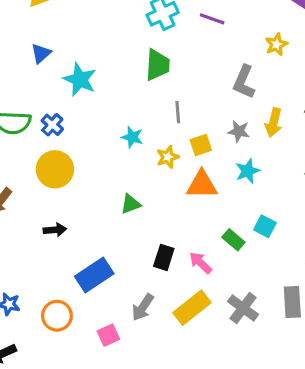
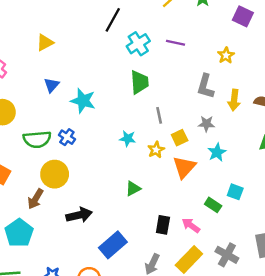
yellow arrow: (274, 123) -> (234, 100), moved
yellow circle: (55, 169) -> (55, 174), moved
orange triangle: (202, 185) -> (184, 167), turned -40
black arrow: (55, 230) -> (79, 215), size x1.5

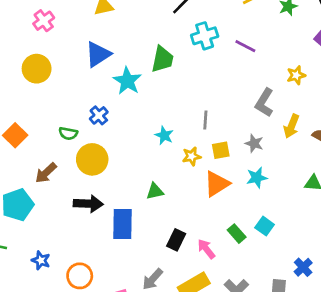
green trapezoid: (139, 82) -> (162, 59), moved
blue triangle: (52, 85) -> (98, 54), size x1.5
green semicircle: (37, 139) -> (68, 133), moved, size x0.6
yellow circle: (55, 174) -> (92, 159), moved
blue rectangle: (113, 245) -> (122, 224), moved, turned -64

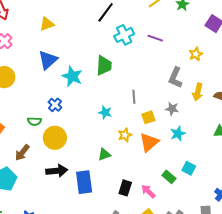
green trapezoid: (162, 59) -> (104, 65), moved
yellow star: (192, 156) -> (125, 135), moved

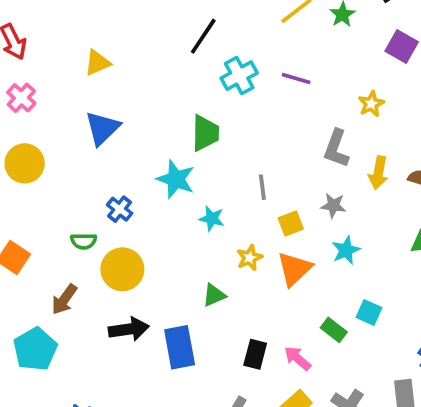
cyan star: (72, 76) -> (176, 179), moved

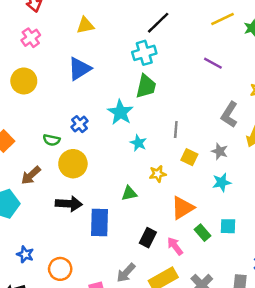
cyan cross: (239, 76) -> (144, 53), moved
yellow square: (291, 223) -> (189, 157), turned 35
orange triangle: (294, 269) -> (183, 208), moved
cyan square: (369, 313) -> (228, 226), turned -35

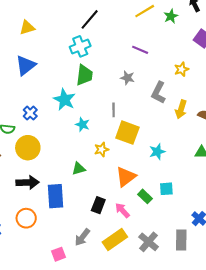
gray star: (220, 151) -> (127, 78), moved
yellow square: (189, 157) -> (127, 133), size x1.6
orange circle: (60, 269) -> (26, 218), moved

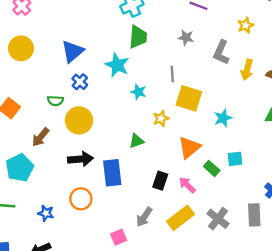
blue triangle: (26, 65) -> (73, 51), moved

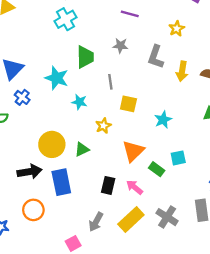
green trapezoid: (138, 37) -> (85, 57), moved
yellow square: (189, 98) -> (128, 104), size x0.7
yellow circle: (79, 120) -> (52, 144), moved

